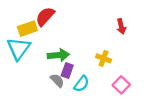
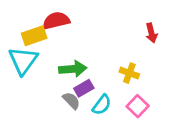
red semicircle: (45, 16) -> (56, 21), turned 35
purple rectangle: (67, 71) -> (84, 88), turned 40
pink square: (121, 85) -> (138, 106), moved

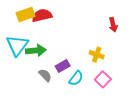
yellow rectangle: (34, 36) -> (26, 14), moved
green arrow: (73, 69) -> (36, 50), moved
gray semicircle: (71, 101) -> (45, 75), moved

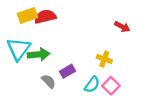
red arrow: (113, 25) -> (122, 27), turned -48
cyan semicircle: (76, 78) -> (92, 85), moved

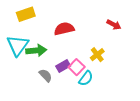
red semicircle: (45, 17) -> (64, 29), moved
yellow cross: (104, 59) -> (97, 55), turned 32
pink square: (111, 86) -> (77, 67), moved

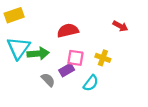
yellow rectangle: (26, 14) -> (14, 15), moved
yellow cross: (97, 55) -> (103, 58), turned -32
pink square: (77, 67) -> (75, 58), moved, turned -35

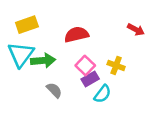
yellow rectangle: (14, 15) -> (27, 25), moved
pink square: (75, 58) -> (85, 65), turned 35
purple rectangle: (67, 70) -> (90, 79), moved

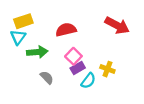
red arrow: (136, 30) -> (117, 25), size x1.6
cyan triangle: (21, 54) -> (18, 37), moved, size x0.7
yellow cross: (116, 65) -> (107, 69), moved

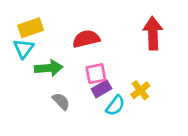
red arrow: (117, 25) -> (153, 33), turned -120
pink square: (73, 56) -> (96, 74), turned 35
yellow cross: (107, 69) -> (140, 90), turned 32

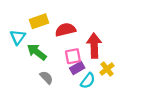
yellow rectangle: (31, 28) -> (39, 21), moved
red arrow: (153, 33) -> (94, 46), moved
green arrow: (49, 68) -> (37, 52), turned -138

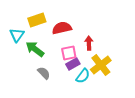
red arrow: (94, 46) -> (89, 43), size x0.6
yellow cross: (107, 69) -> (101, 65), size x1.5

